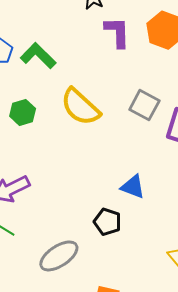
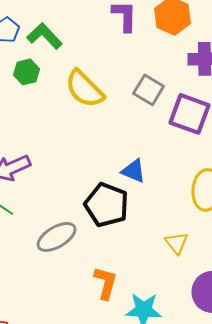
green hexagon: (23, 112) -> (27, 72), moved
black pentagon: (107, 222) -> (107, 205), size x1.6

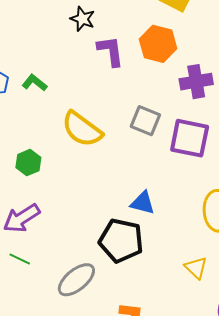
green L-shape: (45, 36) -> (35, 83), size x0.7
green hexagon: (27, 72) -> (28, 163), moved

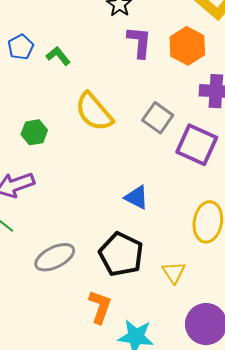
black pentagon: (121, 241) -> (121, 254), moved

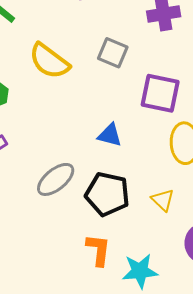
purple square: (197, 145) -> (160, 93), moved
gray ellipse: (55, 257) -> (56, 179), moved

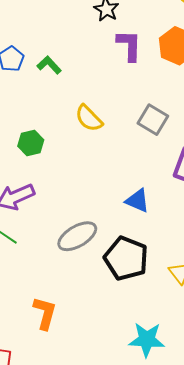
yellow semicircle: (49, 61) -> (89, 118), size x0.7
orange L-shape: (98, 250) -> (45, 313), moved

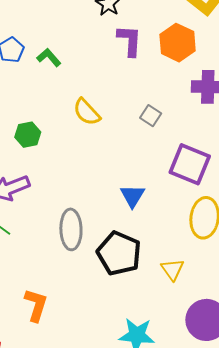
gray square: (153, 120) -> (151, 116), size x0.7
blue triangle: (137, 201) -> (132, 196), turned 36
gray ellipse: (77, 236) -> (71, 229), turned -63

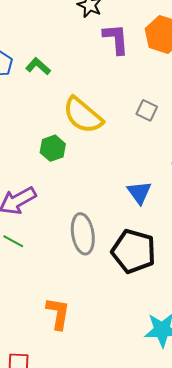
yellow semicircle: (87, 112) -> (83, 115), size x1.4
green hexagon: (28, 135) -> (53, 148), moved

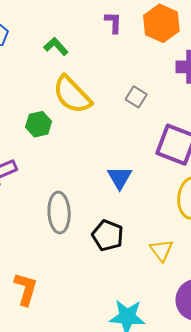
purple L-shape: (116, 39) -> (113, 22), size x0.7
green L-shape: (38, 66) -> (56, 46), moved
black pentagon: (134, 251) -> (108, 235), size x0.7

